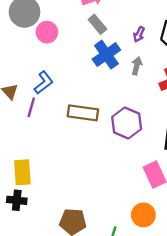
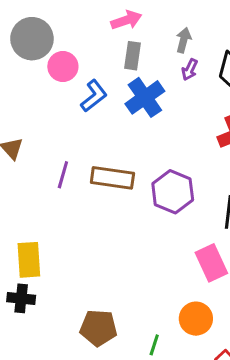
gray rectangle: (97, 24) -> (132, 56), turned 48
gray arrow: (137, 66) -> (184, 40), moved
blue L-shape: (44, 83) -> (94, 96), moved
purple line: (31, 107) -> (63, 175), moved

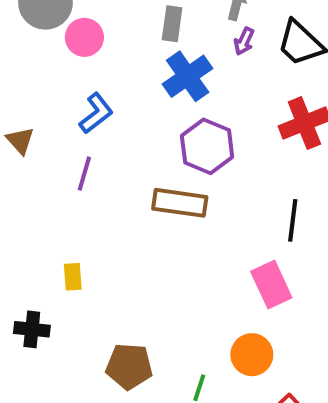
blue L-shape: (94, 96) -> (96, 113), moved
brown rectangle: (112, 178) -> (180, 203), moved
purple hexagon: (173, 192) -> (207, 146), moved
yellow rectangle: (29, 260) -> (73, 277), moved, size x0.6

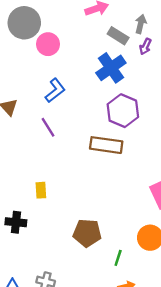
gray rectangle: (172, 24) -> (118, 36), moved, turned -66
purple line: (84, 174) -> (48, 127), turned -48
brown pentagon: (129, 366) -> (87, 233), moved

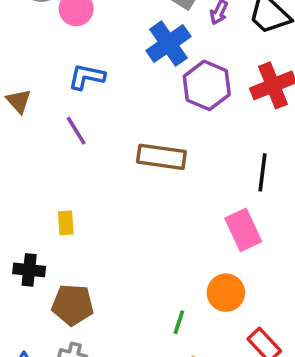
blue L-shape: (55, 90) -> (87, 77), turned -130
purple hexagon: (123, 111) -> (207, 85), moved
brown pentagon: (87, 233) -> (73, 305), moved

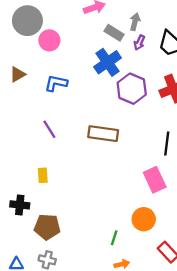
brown triangle: (19, 101) -> (18, 74), moved, turned 42
purple line: (76, 131) -> (49, 129), moved

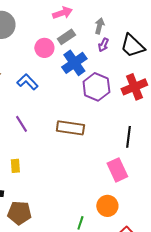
gray rectangle: (114, 33) -> (66, 37), moved, turned -66
pink circle: (49, 40) -> (44, 48), moved
blue L-shape: (56, 83) -> (27, 82), turned 35

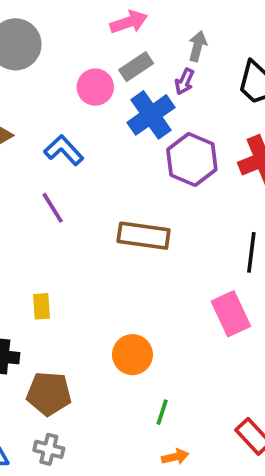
purple arrow: (103, 45) -> (184, 81), moved
purple line: (21, 124) -> (53, 208), moved
orange circle: (107, 206) -> (132, 355), moved

